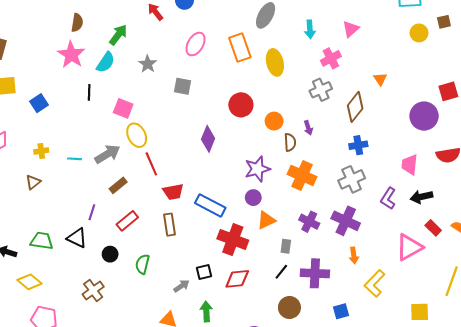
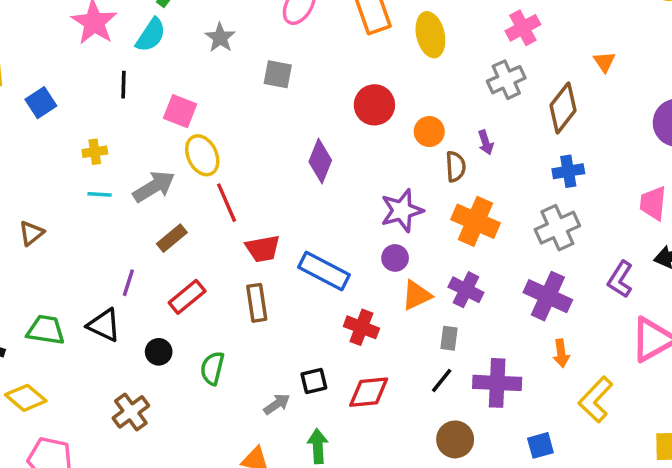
yellow cross: (41, 151) -> (95, 152), moved
purple L-shape: (388, 198) -> (620, 279), moved
purple cross: (309, 222) -> (466, 290), moved
red cross: (233, 240) -> (361, 327), size x0.7

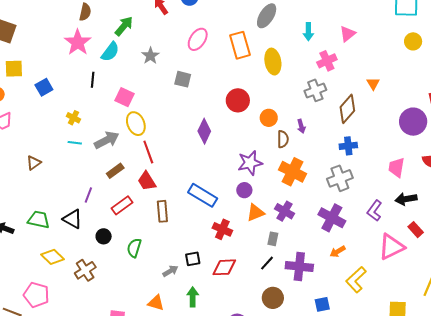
yellow cross: (95, 152) -> (73, 118), turned 32
red trapezoid: (263, 249) -> (147, 181), moved, turned 65
orange arrow: (561, 353) -> (338, 252), turned 63
yellow diamond: (26, 398) -> (52, 257), moved

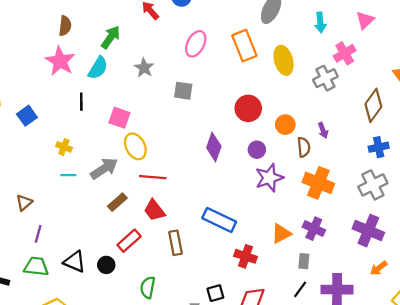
gray cross: (315, 90) -> (325, 78), moved
red line: (148, 152) -> (153, 177), turned -60
purple circle: (244, 190) -> (257, 150), moved
purple line: (88, 195) -> (38, 234), moved
black circle: (104, 236) -> (106, 265), moved

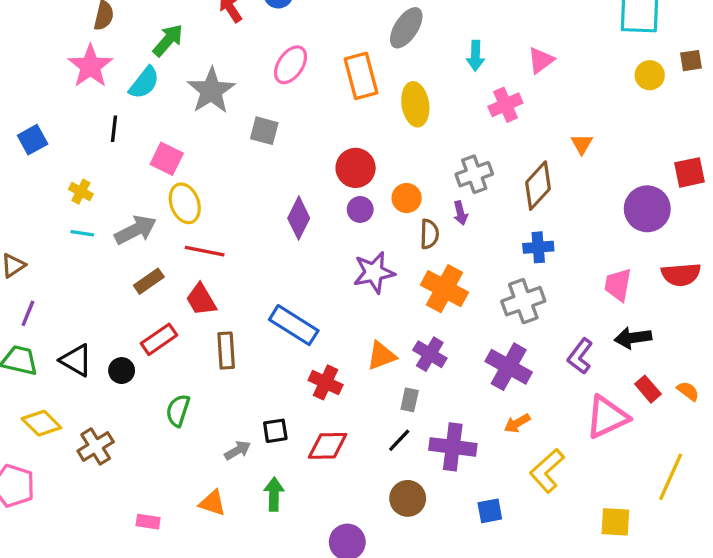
gray star: (144, 68) -> (211, 91), size x1.6
gray cross: (325, 78) -> (474, 174), moved
purple circle: (257, 150) -> (360, 209), moved

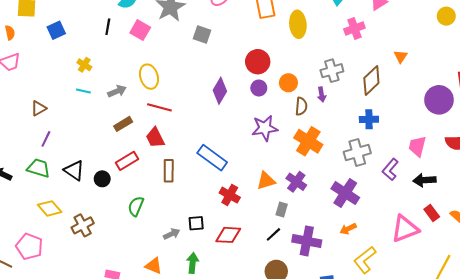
pink square: (167, 159) -> (140, 30), moved
gray arrow: (136, 230) -> (117, 91), size x0.7
purple L-shape: (580, 356) -> (390, 169), moved

